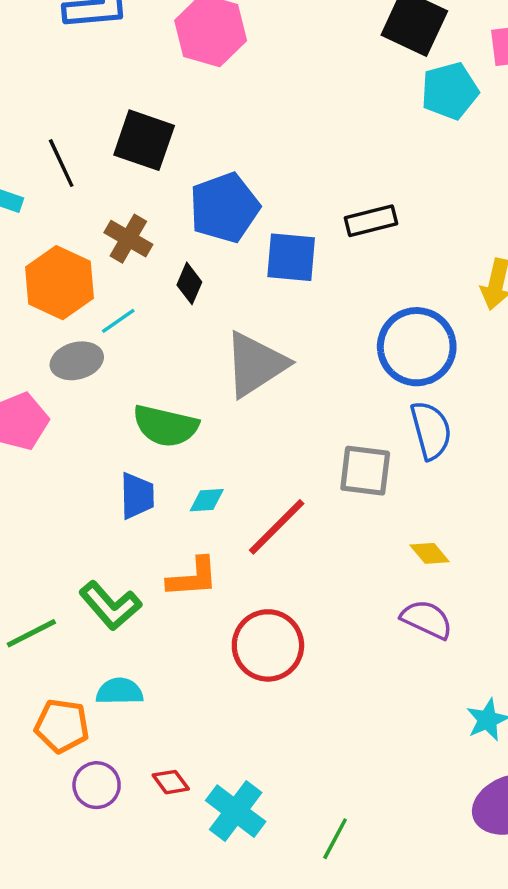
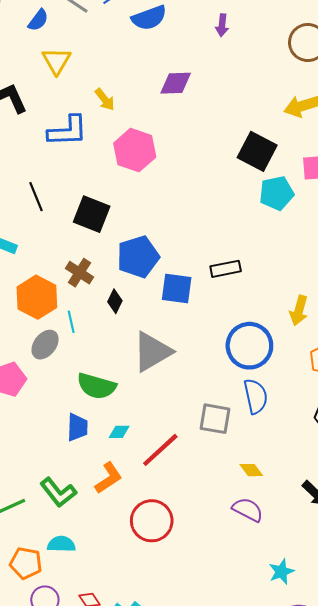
black line: (61, 163) -> (36, 197), moved
cyan line: (118, 321) -> (71, 322), turned -70
gray ellipse: (77, 361) -> (45, 345), turned -40
orange L-shape: (193, 578) -> (108, 478), turned -32

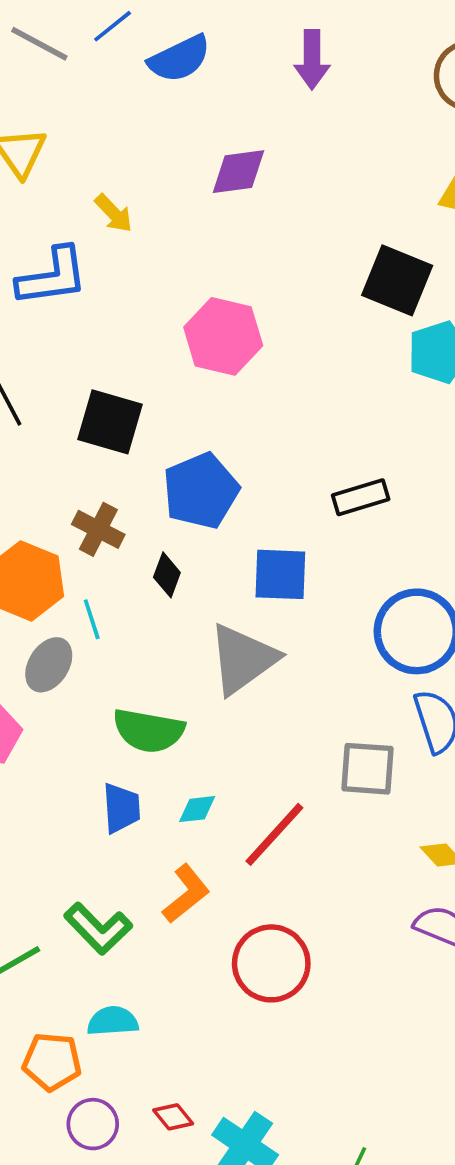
purple arrow: (222, 25) -> (312, 59), size x1.4
pink hexagon: (135, 150) -> (223, 336), moved
blue square: (177, 288) -> (280, 574), moved

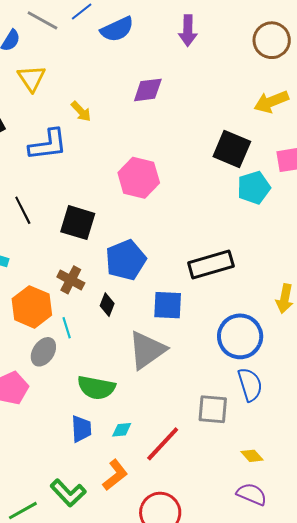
black rectangle: (361, 497) -> (211, 264), size x1.5

